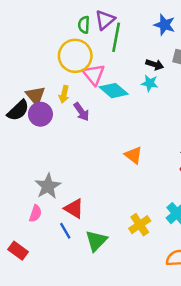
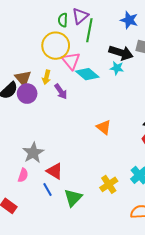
black arrow: (155, 65) -> (121, 53), size x1.6

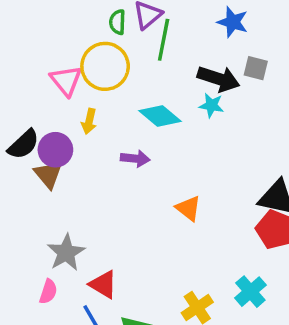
pink triangle: (71, 61) -> (66, 81), moved
brown triangle: (23, 78) -> (48, 175), moved
purple arrow: (61, 92) -> (135, 159), moved, turned -49

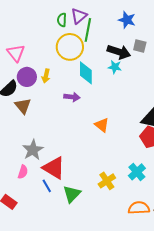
yellow circle: (105, 66) -> (70, 47), moved
pink triangle: (66, 81) -> (16, 53), moved
cyan diamond: (160, 116) -> (86, 73), turned 50
purple circle: (55, 150) -> (27, 77), moved
red triangle: (103, 284) -> (54, 168), size x1.4

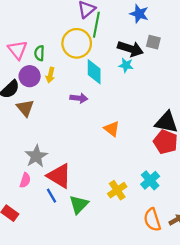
green semicircle: (62, 20) -> (39, 53), moved
orange semicircle: (139, 208) -> (152, 220), turned -105

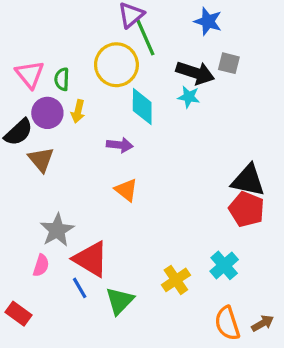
green line: (96, 25) -> (145, 37), turned -35
orange triangle: (112, 129) -> (126, 190), moved

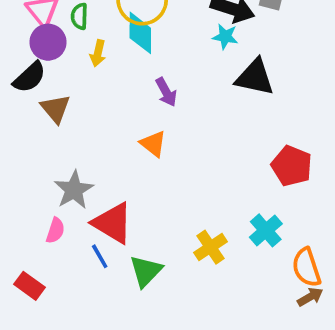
cyan diamond: (142, 106) -> (140, 33), moved
purple circle: (47, 113) -> (48, 42), moved
purple arrow: (120, 145) -> (166, 92), moved, turned 55
black triangle: (248, 180) -> (255, 77), moved
orange semicircle: (227, 323) -> (306, 267), moved

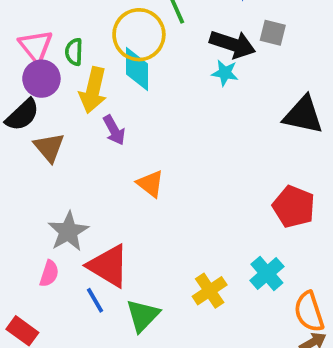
yellow arrow: (98, 53) -> (93, 90), size x1.6
black triangle: (255, 77) -> (303, 115), moved
purple arrow: (166, 92) -> (114, 130), moved

